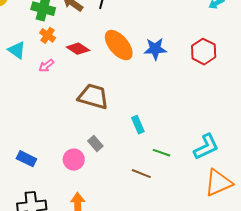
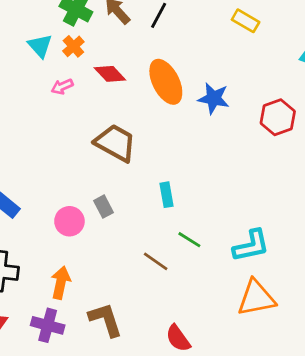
cyan triangle: (17, 50) -> (40, 46), moved

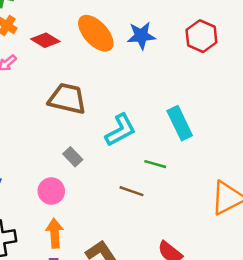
cyan rectangle: (166, 195) -> (180, 123), moved, size x1.5
pink circle: (69, 221) -> (51, 191), moved
cyan L-shape: (251, 246) -> (120, 130), moved

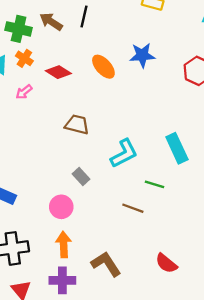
orange ellipse: (96, 33) -> (103, 67), size x0.7
blue star: (141, 36) -> (142, 55), moved
brown trapezoid: (67, 99) -> (77, 125), size x0.7

